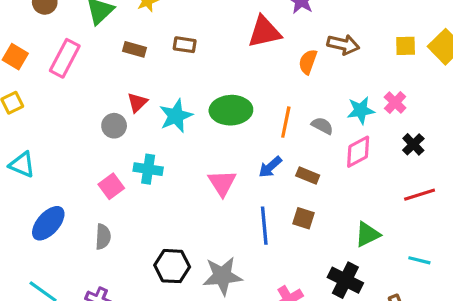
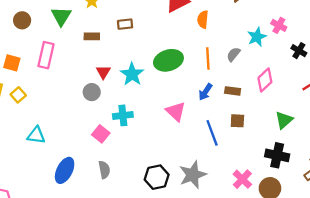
orange semicircle: (308, 62) -> (203, 19), moved
gray semicircle: (322, 126) -> (233, 54), turned -64
pink diamond: (358, 152) -> (265, 80), moved

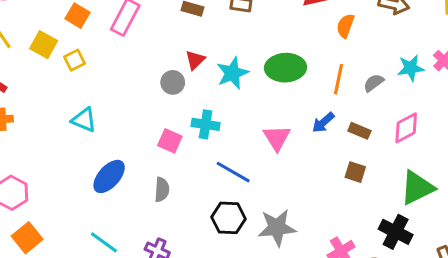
green triangle: (284, 120) -> (417, 188), size x1.4
blue line: (212, 133) -> (233, 172), moved, turned -55
pink square: (101, 134) -> (170, 141), turned -30

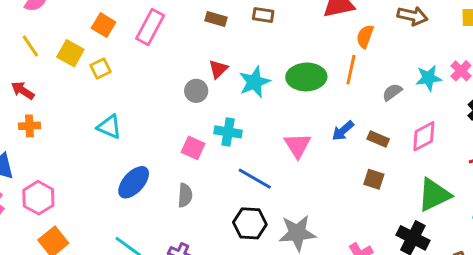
orange line: (338, 79) -> (351, 70), moved

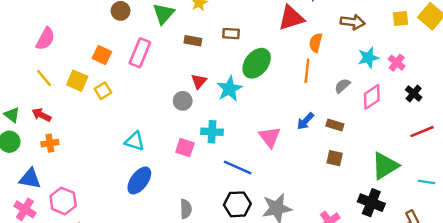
green ellipse: (306, 77) -> (257, 63), moved, turned -44
cyan star: (429, 78) -> (368, 58), moved
cyan triangle: (109, 127) -> (135, 141), moved
pink diamond: (424, 136) -> (372, 97), moved
gray semicircle: (185, 195) -> (186, 209), moved

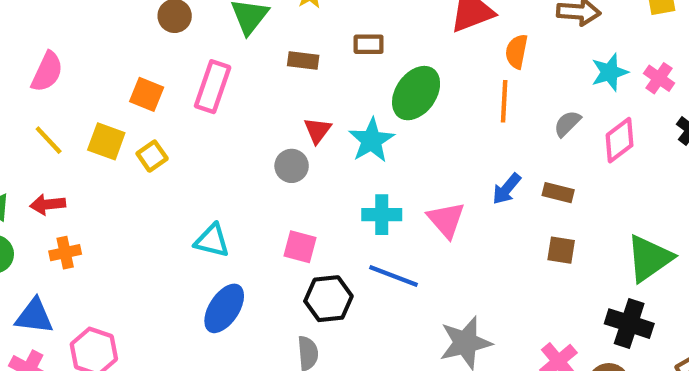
red arrow: (41, 115) -> (48, 204), turned -30
cyan cross: (212, 132) -> (382, 215), moved
black hexagon: (237, 204) -> (328, 299), moved

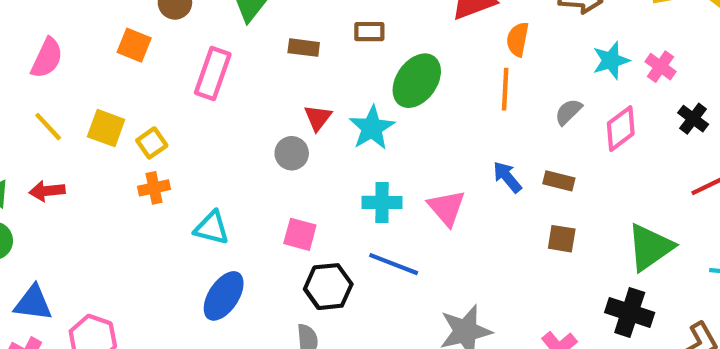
orange square: (147, 94) -> (134, 45), moved
blue arrow: (507, 189) -> (507, 177), turned 100
orange cross: (65, 253) -> (154, 188), moved

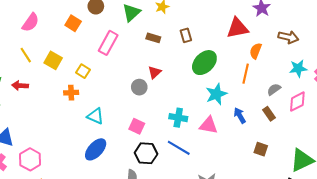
brown rectangle: (369, 32) -> (186, 35), turned 64
cyan star: (372, 128) -> (216, 94), moved
yellow square: (152, 143) -> (83, 71), moved, turned -32
brown rectangle: (559, 181) -> (269, 114), moved, turned 32
pink triangle: (447, 208) -> (208, 125), turned -48

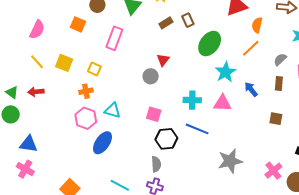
brown rectangle: (153, 38) -> (166, 23), moved, turned -40
orange line: (246, 74) -> (251, 48), turned 42
brown rectangle: (269, 114) -> (279, 83), turned 48
blue ellipse: (96, 149) -> (102, 143), moved
pink hexagon: (30, 159) -> (86, 118), moved

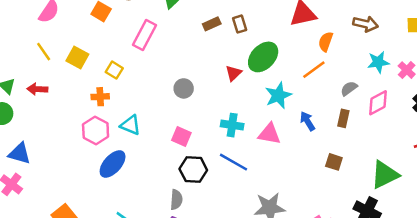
red triangle: (163, 60) -> (233, 73), moved

